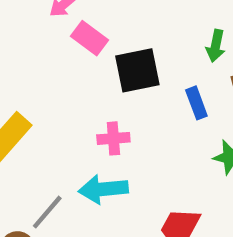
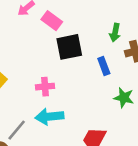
pink rectangle: (90, 38) -> (52, 21), moved
pink cross: (113, 138) -> (45, 87), moved

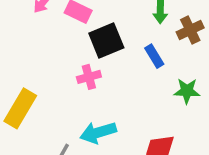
pink cross: (45, 87) -> (89, 77), moved

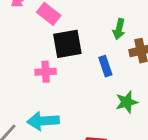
green star: (187, 91) -> (127, 102), turned -30

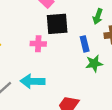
green star: (127, 102) -> (94, 63), moved

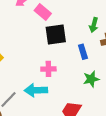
pink cross: (38, 44) -> (48, 69), moved
green star: (94, 63) -> (91, 79), moved

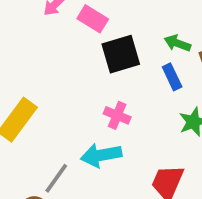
green arrow: (94, 25) -> (177, 43), moved, turned 104
pink cross: (48, 69) -> (117, 115), turned 32

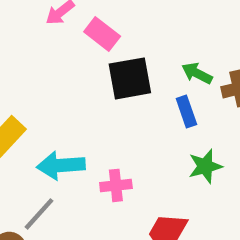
pink cross: (117, 115) -> (116, 185), moved, turned -35
cyan arrow: (101, 155) -> (61, 165), moved

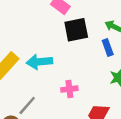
cyan arrow: (61, 165) -> (39, 62), moved

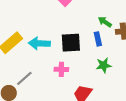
black square: (76, 30) -> (71, 43), moved

